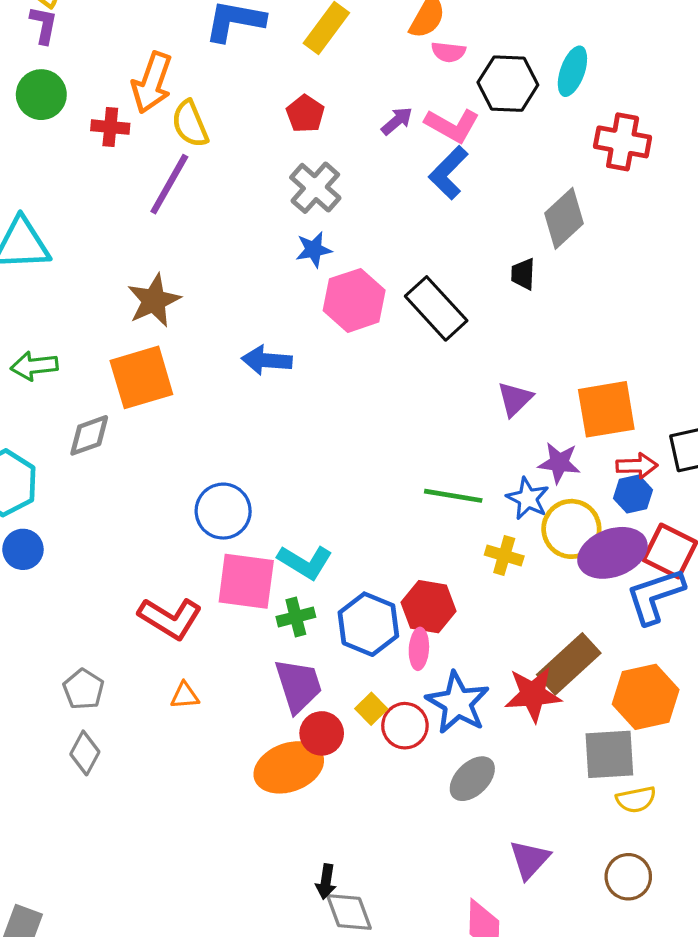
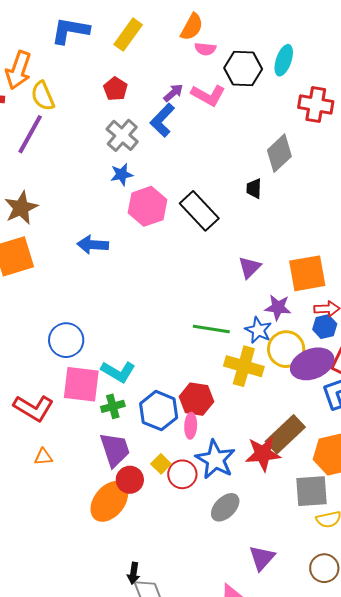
blue L-shape: (448, 173) -> (162, 120), moved
yellow cross: (504, 555) -> (244, 366), size x1.6
orange ellipse: (289, 767) -> (109, 501), turned -30

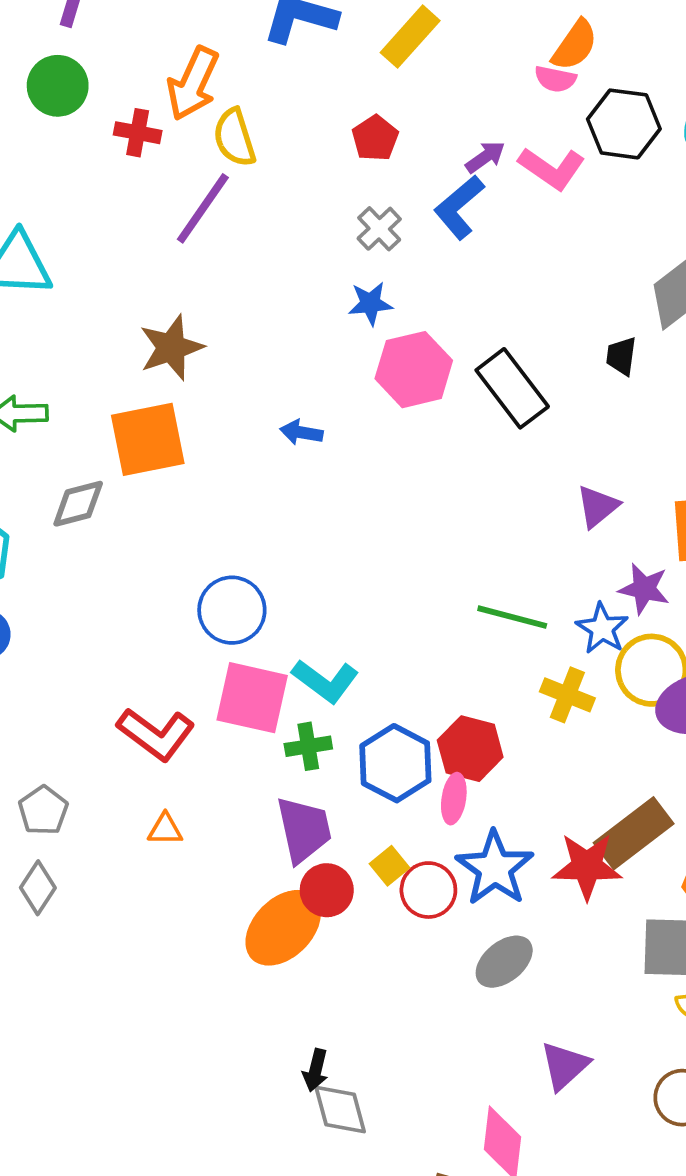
orange semicircle: (192, 27) -> (575, 45), moved
gray cross: (122, 135) -> (379, 229), size x0.7
blue arrow: (93, 245) -> (301, 432), size x0.7
yellow cross: (244, 366) -> (567, 695), size x0.7

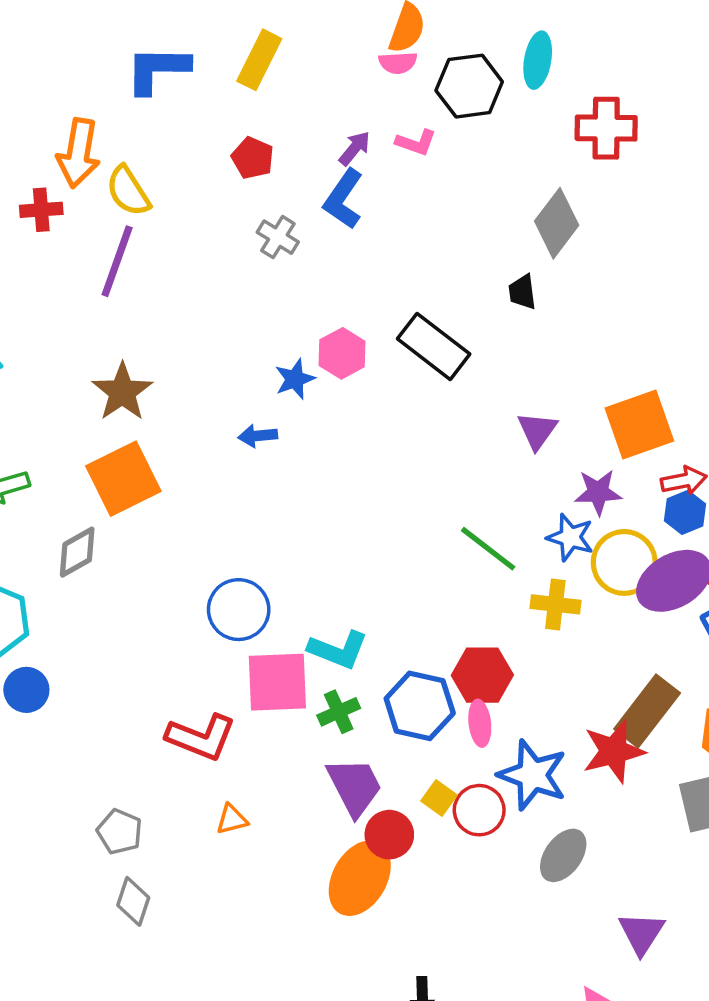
pink L-shape: (552, 168) -> (416, 143), size x0.7
blue star: (370, 303) -> (295, 379), moved
pink hexagon: (414, 370) -> (342, 353), size x0.7
green line: (512, 617) -> (488, 549), turned 38

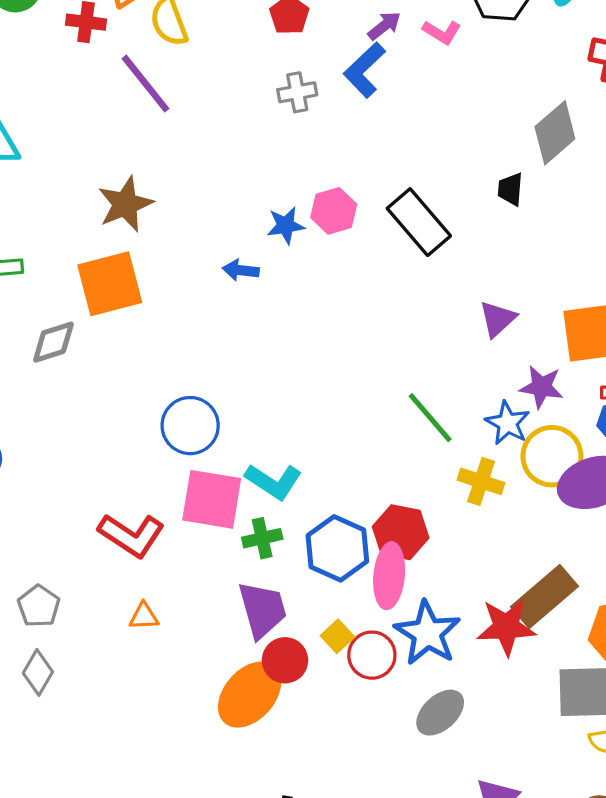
gray cross: (278, 237) -> (297, 92), turned 36
purple line: (117, 261) -> (145, 84), turned -70
pink ellipse: (480, 723) -> (389, 576), size x1.5

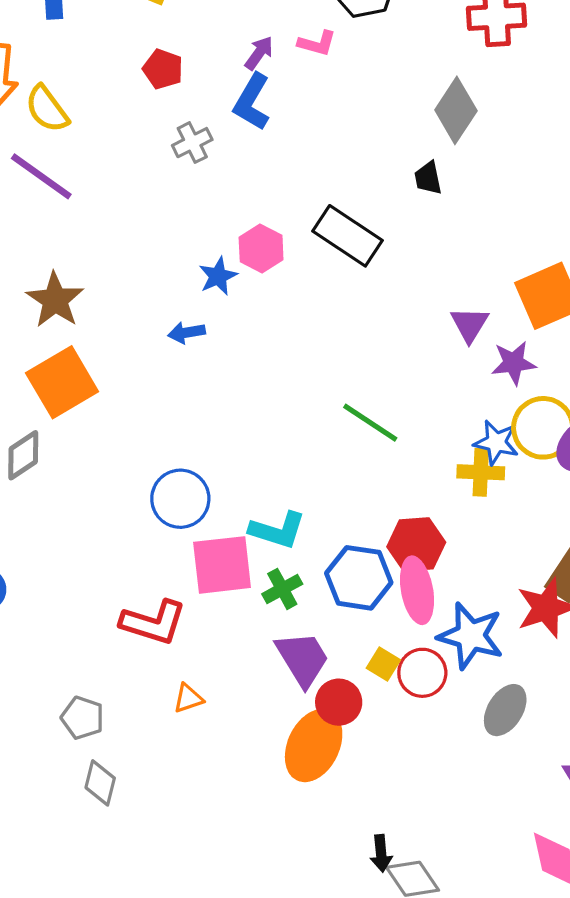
purple triangle: (498, 319) -> (470, 324), moved
green line: (430, 418) -> (370, 423), moved
blue star: (507, 423) -> (496, 442), moved

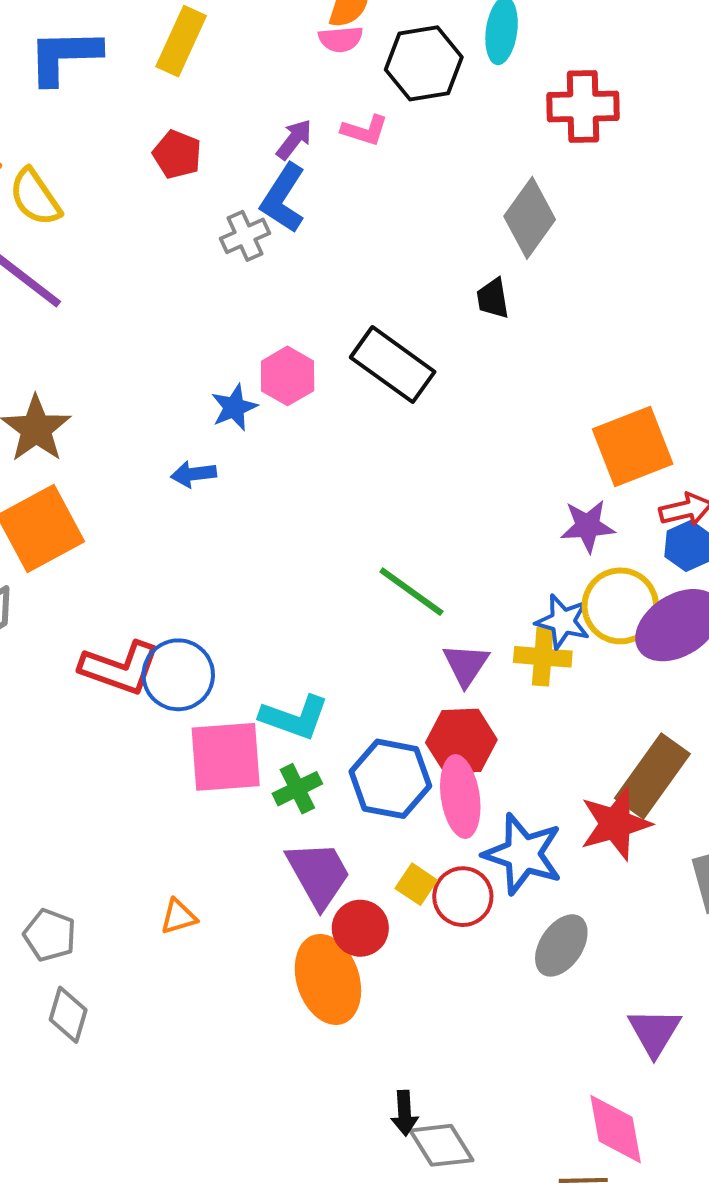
gray cross: (192, 143) -> (245, 236), moved
purple triangle: (470, 324) -> (466, 665), moved
red L-shape: (153, 622) -> (120, 668), moved
orange ellipse: (314, 745) -> (328, 979), turned -46

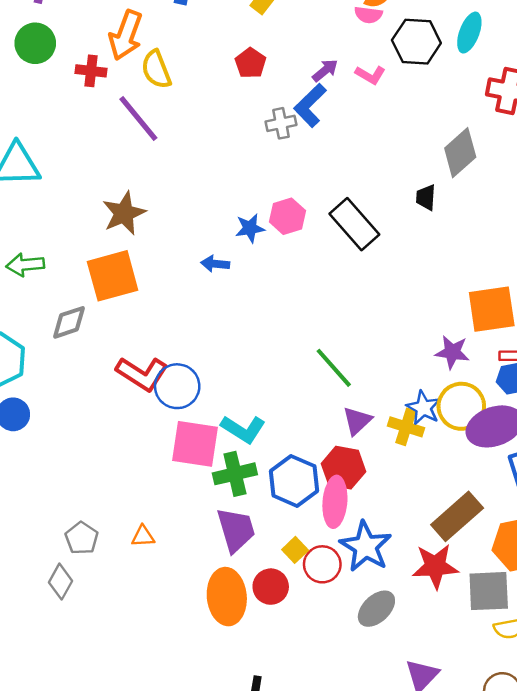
green cross: (297, 789) -> (235, 474), size x1.4
red star: (615, 824) -> (435, 566), moved
red circle: (360, 928) -> (271, 587), moved
gray pentagon: (50, 935) -> (82, 538), moved

